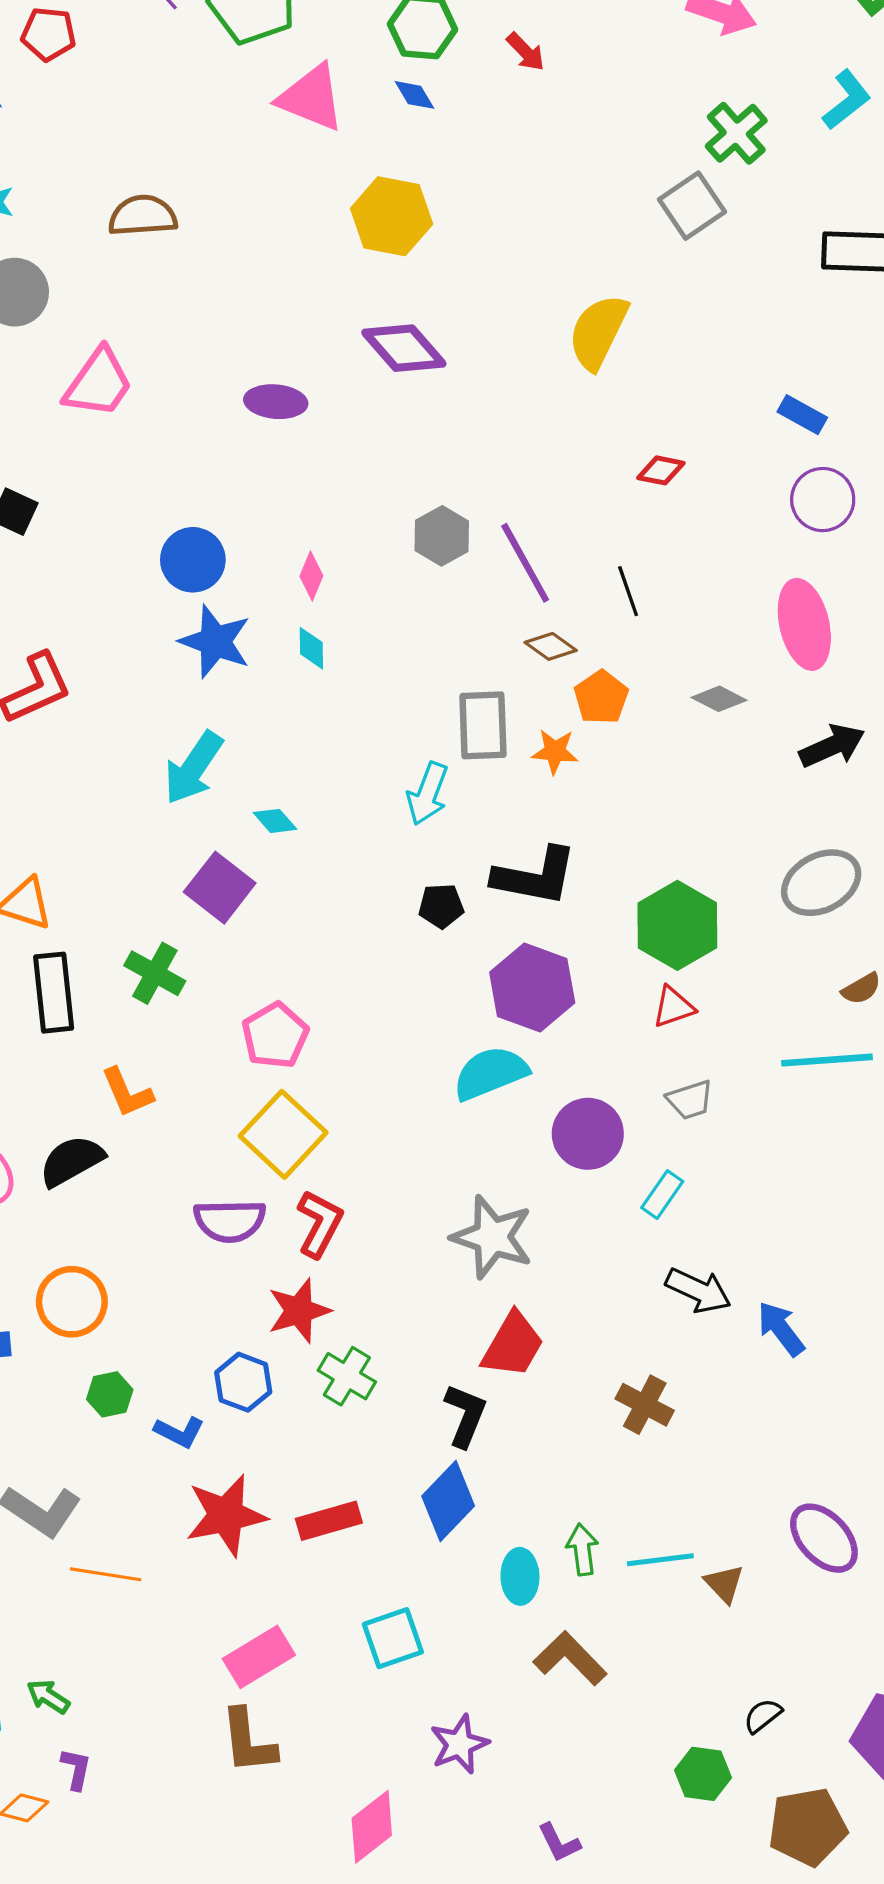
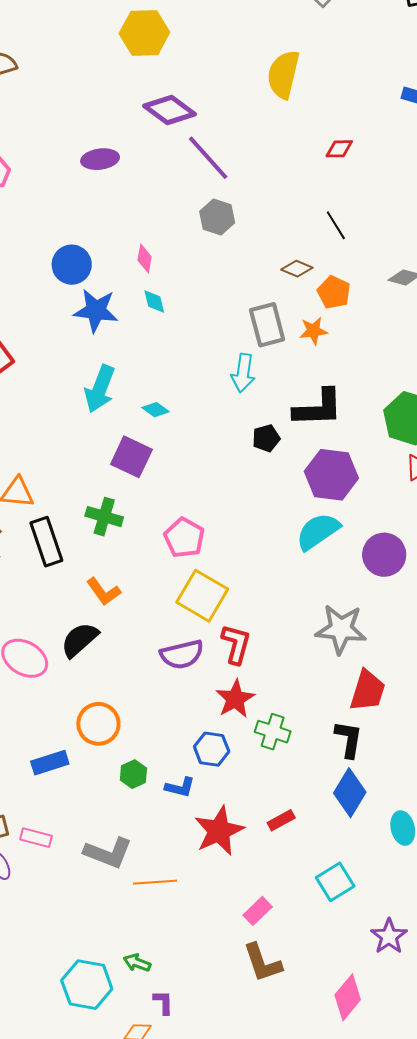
purple line: (525, 563) -> (208, 158), moved
red rectangle: (329, 1521) -> (281, 820), size x0.7
pink rectangle: (259, 1657) -> (258, 911), size x0.7

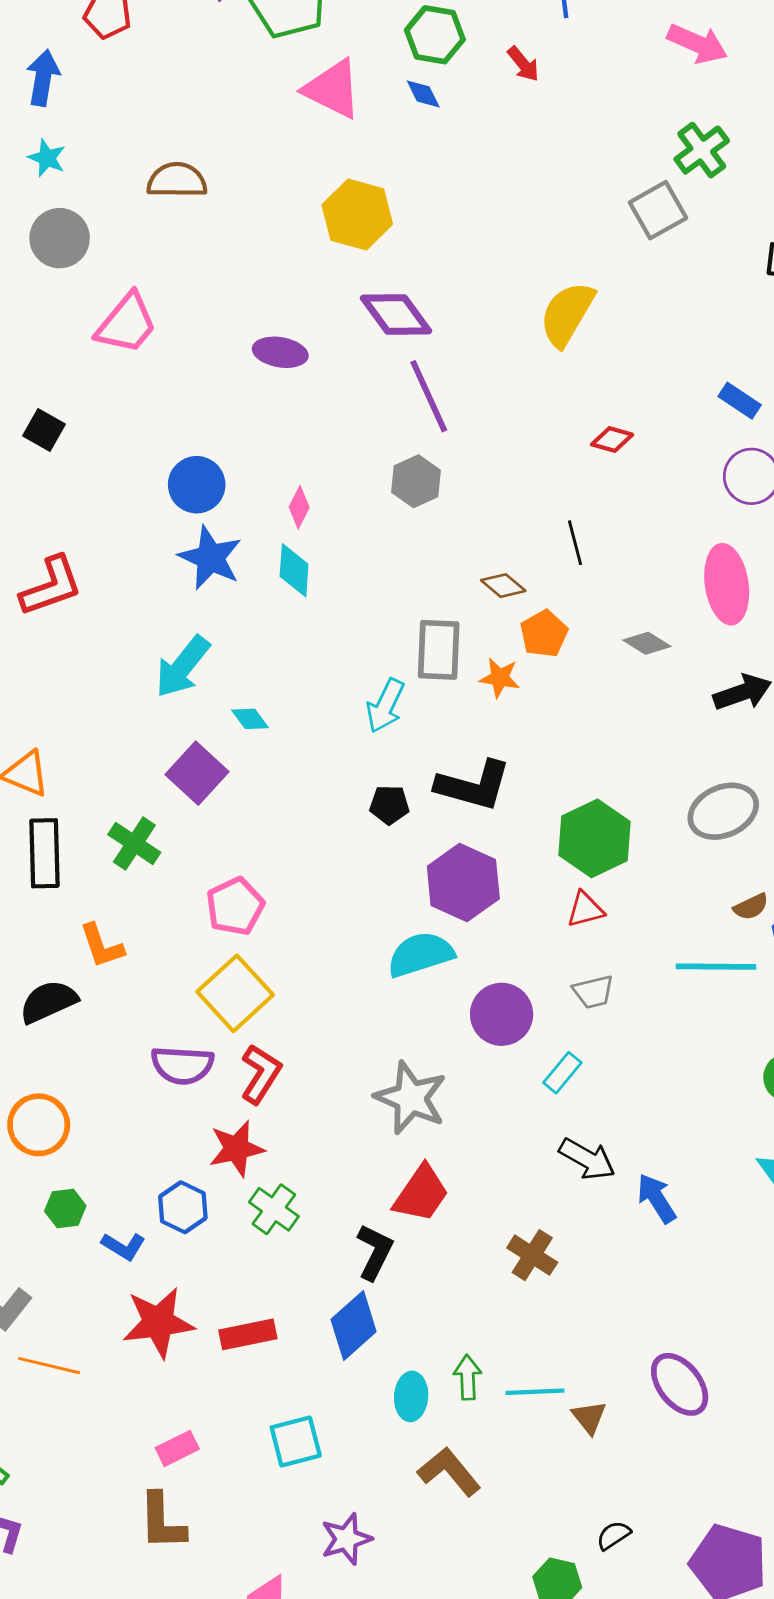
yellow hexagon: (144, 33) -> (357, 215), moved
cyan diamond: (154, 302) -> (294, 570), size x1.4
red rectangle: (281, 820) -> (248, 1334), size x1.4

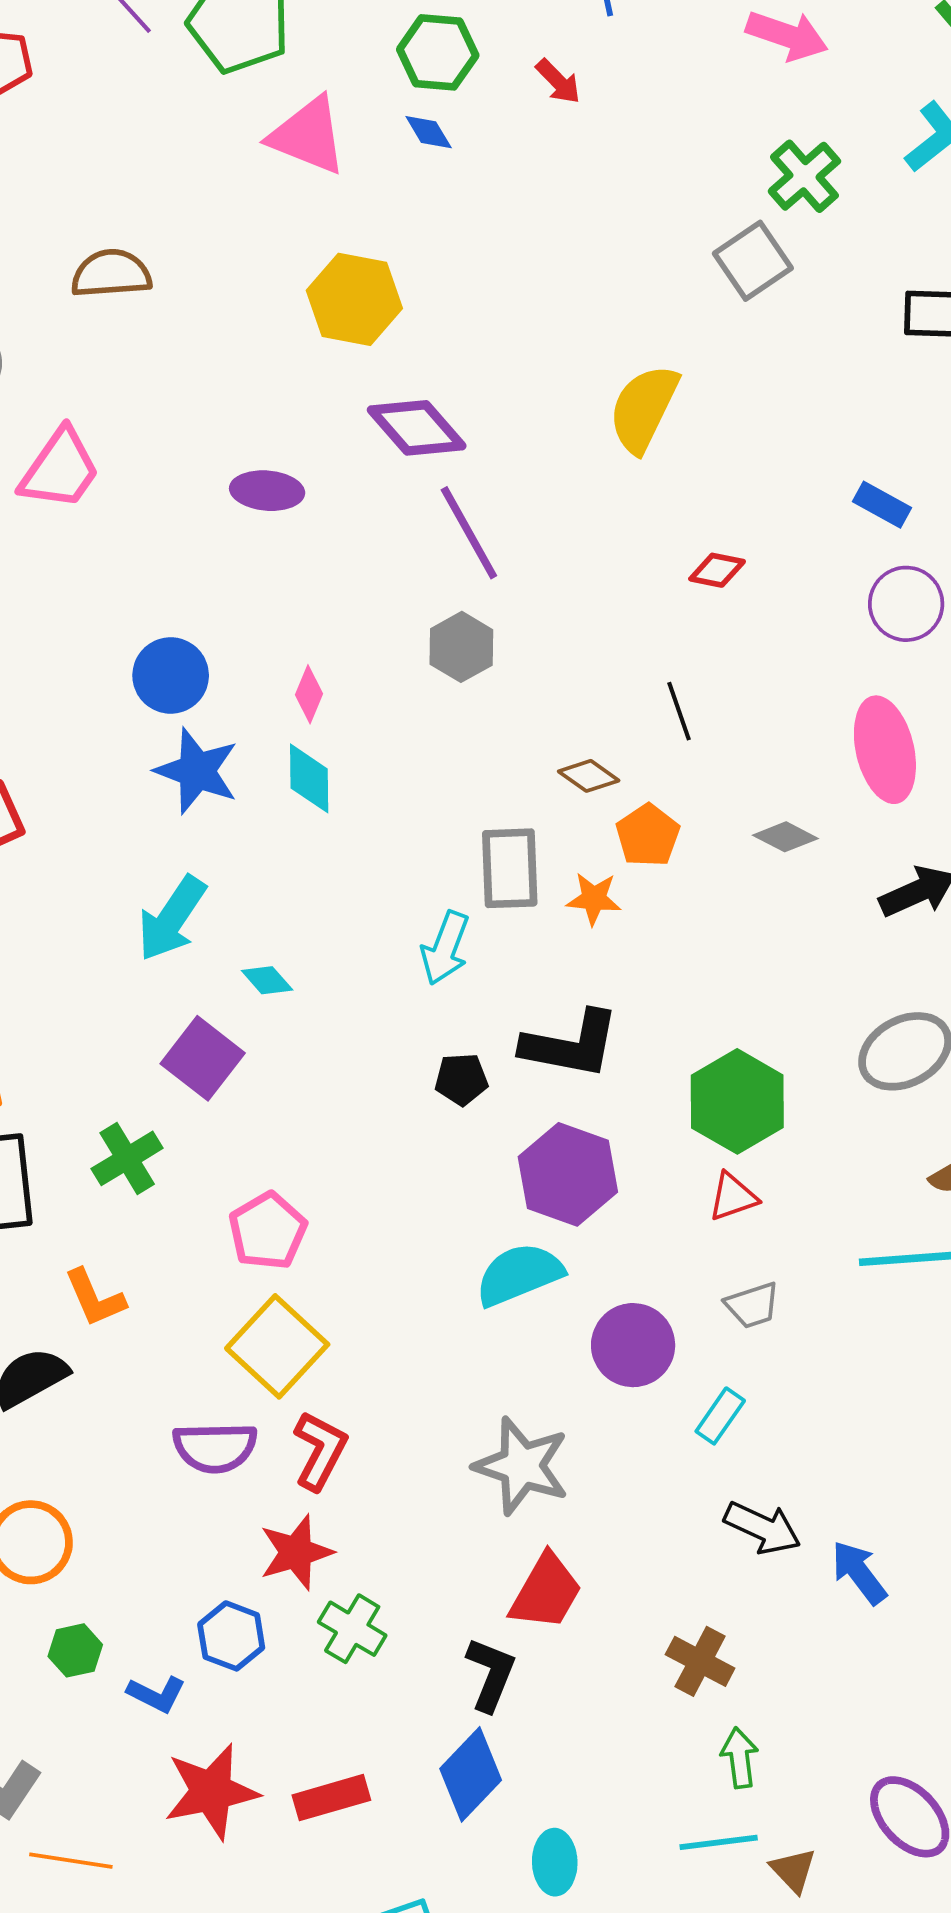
green cross: (134, 843) -> (127, 1158), turned 30
green arrow: (468, 1377) -> (740, 1758), moved

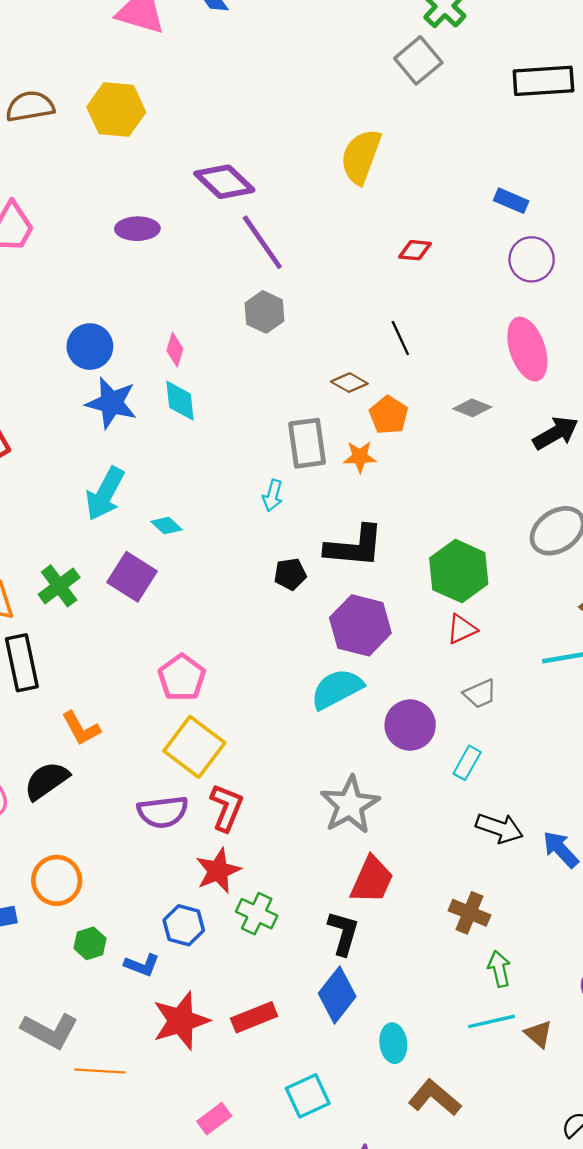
yellow hexagon: (354, 299) -> (116, 110), moved
cyan arrow: (445, 948) -> (273, 496), size x0.7
green cross: (127, 1158) -> (59, 586), moved
gray star: (522, 1466) -> (350, 805), turned 30

